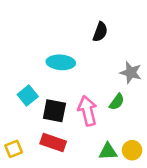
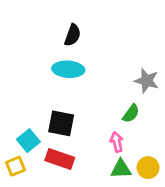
black semicircle: (100, 32) -> (73, 35), moved
cyan square: (28, 95) -> (28, 141), moved
pink arrow: (88, 111) -> (117, 142), moved, size x0.6

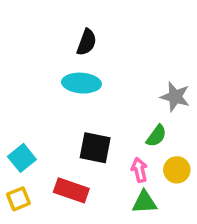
black square: (61, 123) -> (95, 148), moved
cyan square: (28, 141) -> (22, 158), moved
yellow circle: (148, 168) -> (177, 170), moved

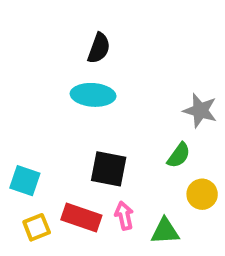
cyan square: (22, 158) -> (25, 181), turned -32
pink arrow: (139, 170) -> (124, 216), moved
yellow square: (18, 199) -> (37, 227), moved

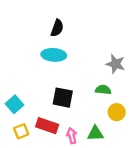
green semicircle: (179, 155) -> (103, 90), turned -120
cyan square: (25, 181) -> (14, 104), turned 30
pink arrow: (124, 216) -> (72, 136), moved

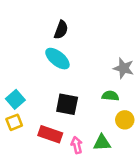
cyan ellipse: (54, 55) -> (57, 59), turned 35
cyan square: (14, 104) -> (15, 99), moved
yellow square: (21, 131) -> (14, 122), moved

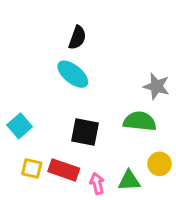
green semicircle: (110, 96) -> (140, 121), size x1.5
yellow circle: (125, 120) -> (159, 164), moved
yellow square: (14, 122) -> (32, 168), moved, turned 35

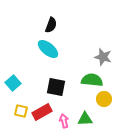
yellow circle: (159, 164) -> (104, 99), moved
red rectangle: (64, 170) -> (42, 112), turned -48

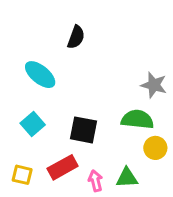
cyan ellipse: (48, 49) -> (40, 75), moved
cyan square: (13, 83) -> (33, 124), moved
yellow square: (21, 111) -> (22, 175), moved

